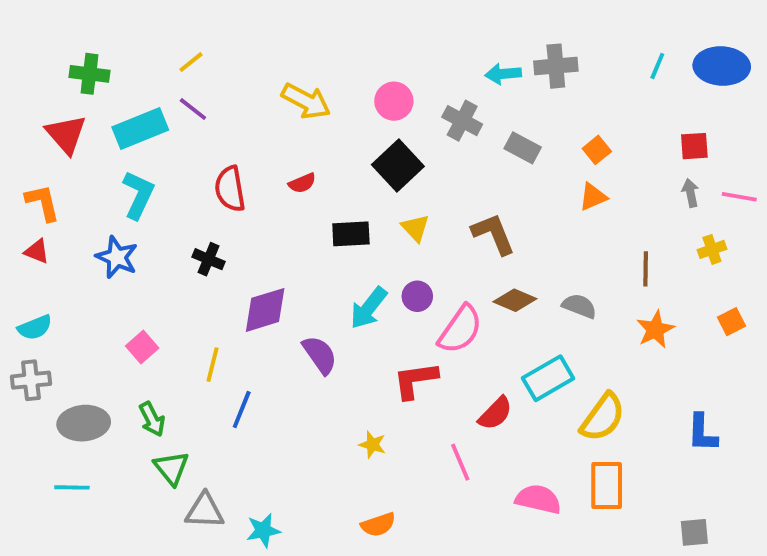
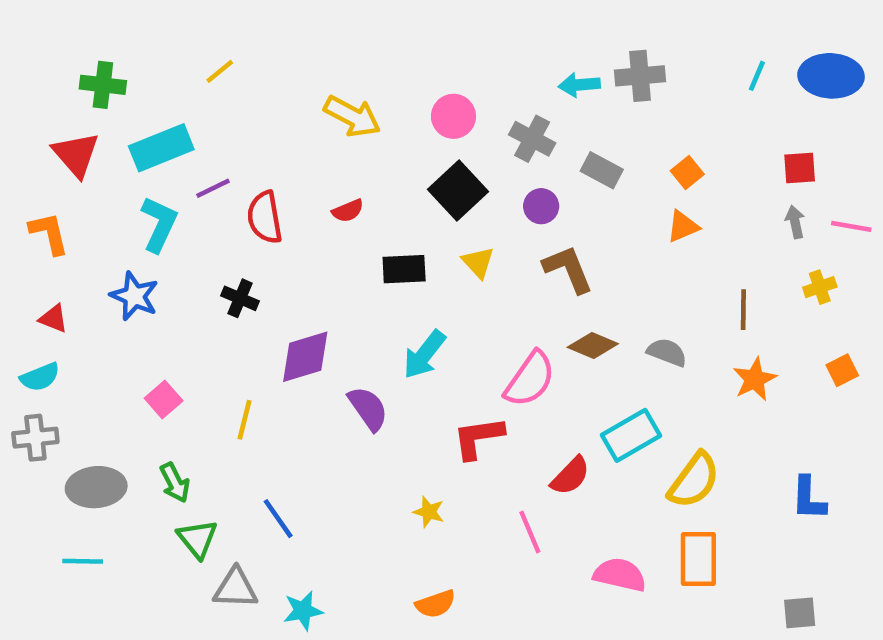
purple line: (193, 109) -> (213, 188), moved, turned -64
red triangle: (37, 251) -> (53, 319), moved
purple circle: (417, 296) -> (541, 206), moved
blue line: (242, 409) -> (278, 519), moved, turned -57

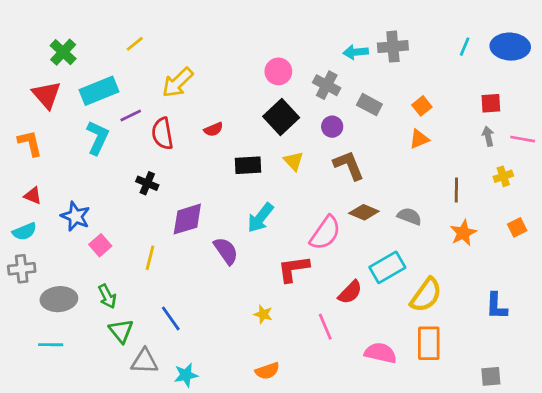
green cross: (103, 85) -> (63, 52), turned 36
yellow arrow: (352, 116) -> (178, 82), moved, turned 108
blue star: (134, 296) -> (75, 216), moved

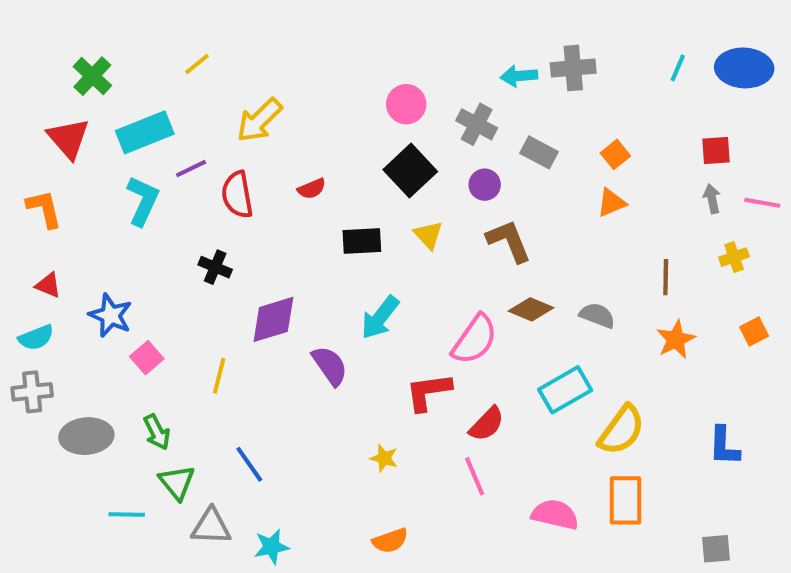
red semicircle: (350, 292) -> (487, 424), moved
cyan line: (51, 345) -> (127, 515), moved

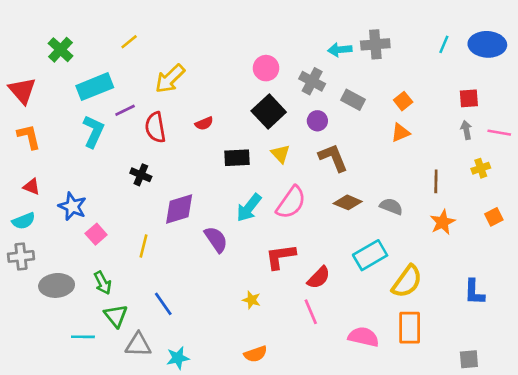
red triangle: (68, 138) -> (22, 90), moved
pink semicircle: (475, 340) -> (291, 202), moved

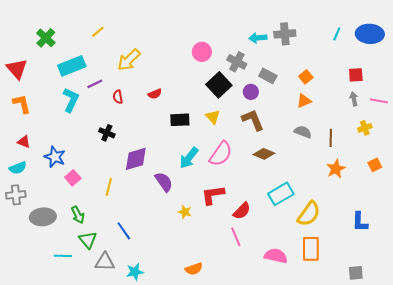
black square: (269, 112) -> (219, 85), moved
purple circle: (317, 121) -> (251, 92), moved
red semicircle: (155, 127) -> (118, 97), size x0.6
gray semicircle: (391, 206) -> (303, 132), moved
yellow star: (252, 300) -> (185, 212), moved

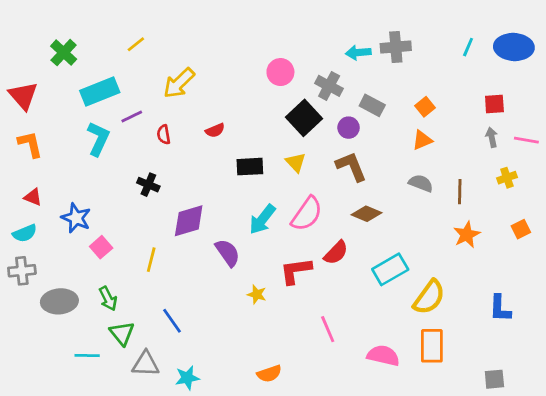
red semicircle: (242, 211) -> (336, 253), moved

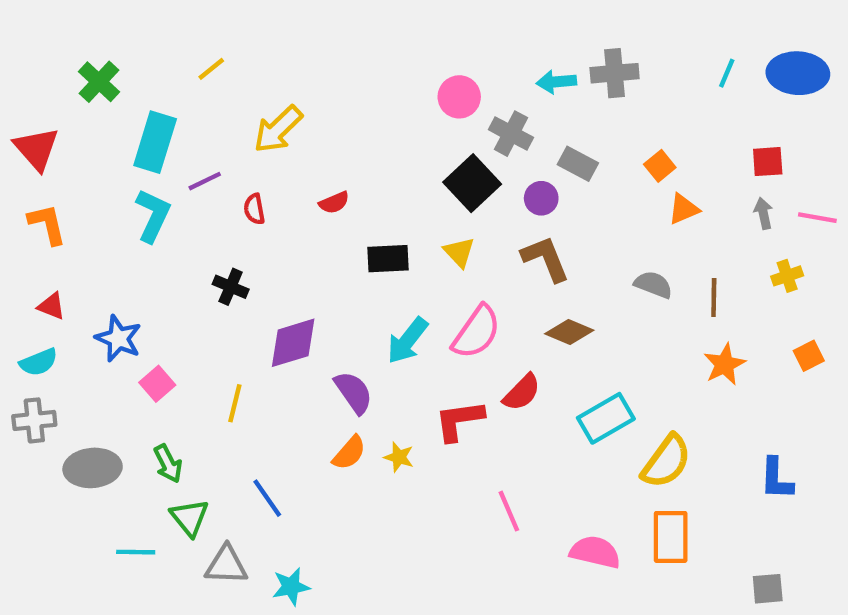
pink circle: (280, 72) -> (459, 97), moved
cyan rectangle: (100, 91) -> (155, 142), turned -51
orange triangle: (422, 140) -> (684, 209), moved
orange semicircle: (269, 374) -> (349, 453), moved, turned -30

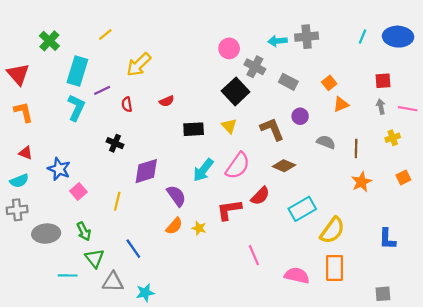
purple circle: (541, 198) -> (300, 116), moved

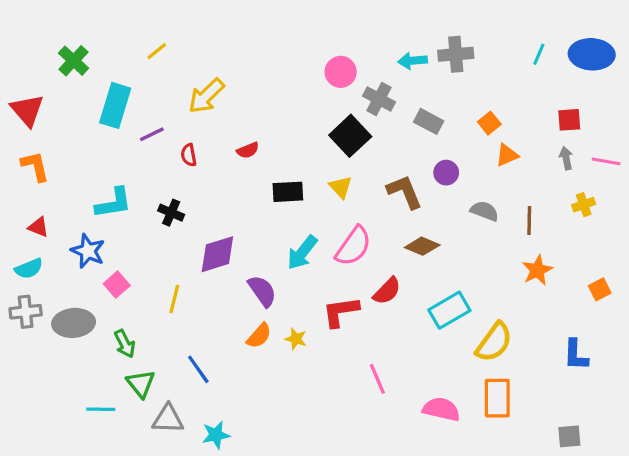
cyan L-shape: (76, 108) -> (114, 203), moved, turned 56
orange square: (403, 178) -> (600, 289), moved
gray ellipse: (46, 234) -> (74, 323), moved

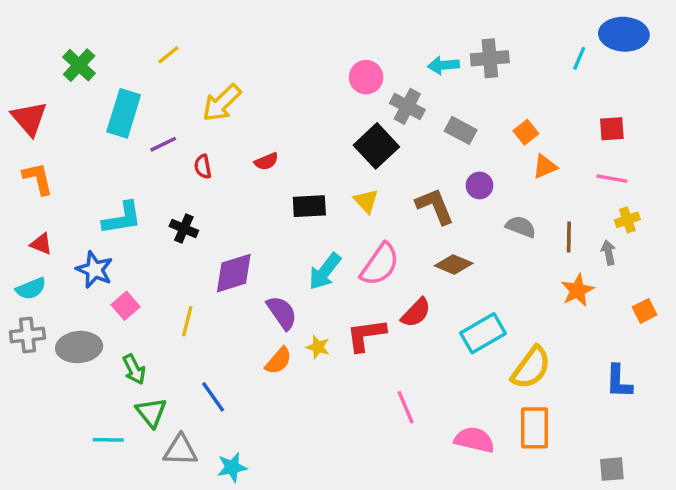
blue ellipse: (592, 54) -> (624, 34), moved
gray arrow: (566, 158) -> (608, 252), moved
pink line: (606, 161) -> (612, 179), moved
yellow star: (296, 339) -> (318, 347), moved

